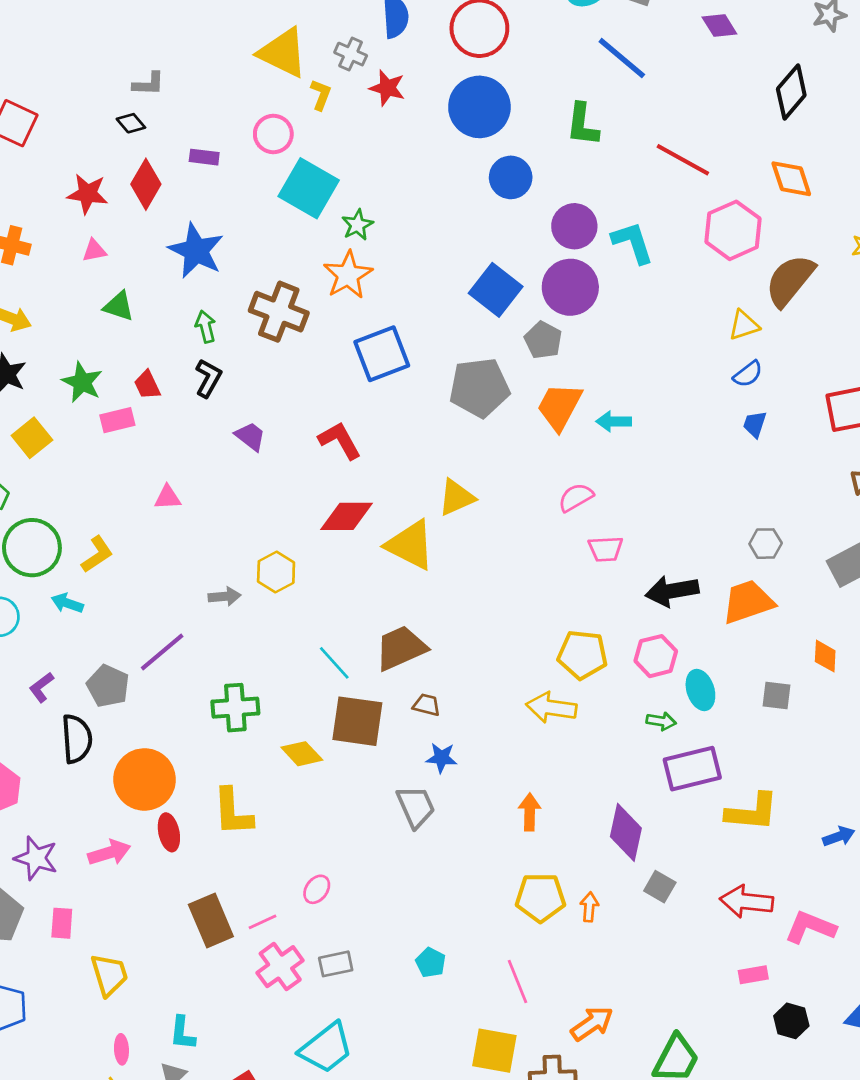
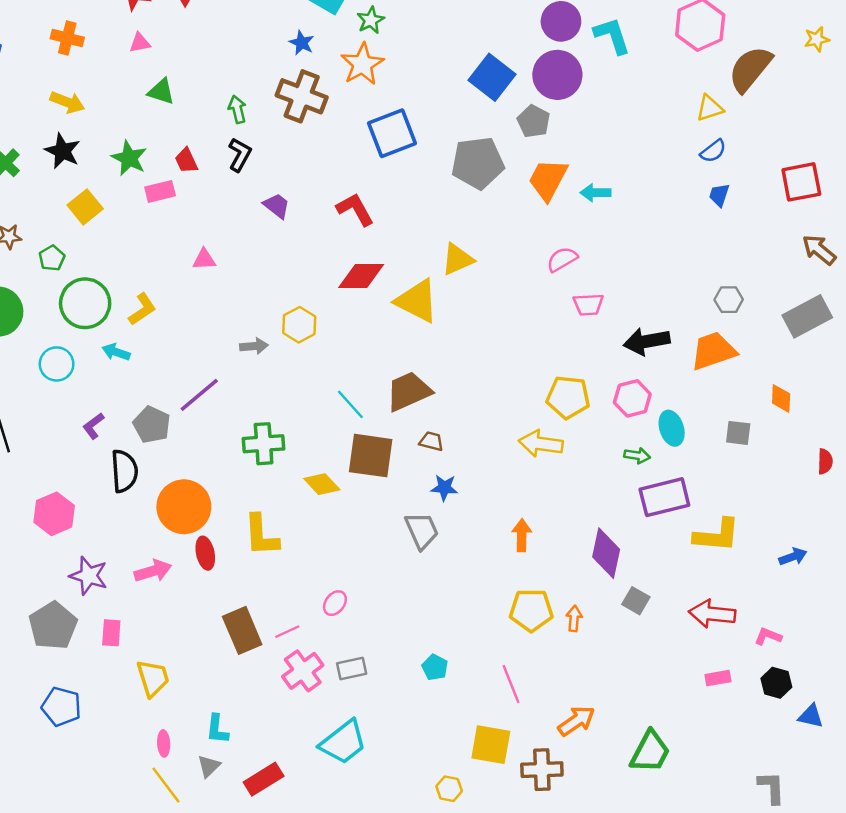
blue star: (196, 251) -> (302, 43), moved, size x0.5
pink L-shape: (810, 927) -> (768, 636), size x0.6
black hexagon: (791, 1021) -> (776, 683), moved

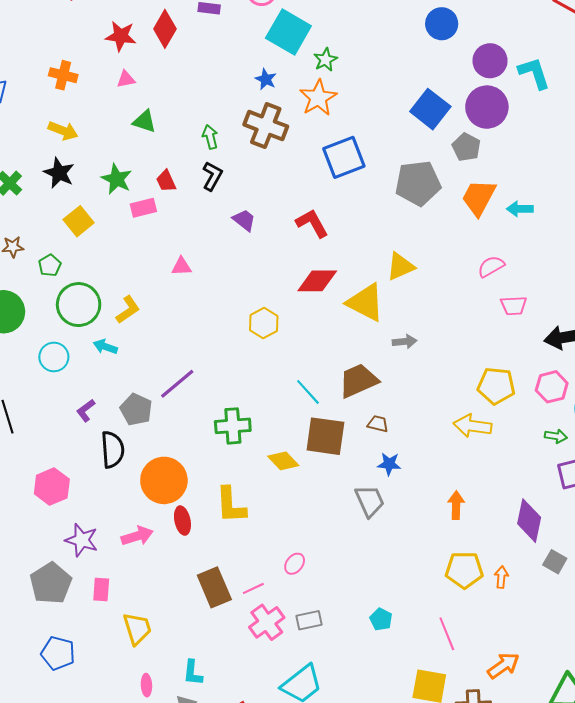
gray arrow: (254, 346) -> (405, 342), moved

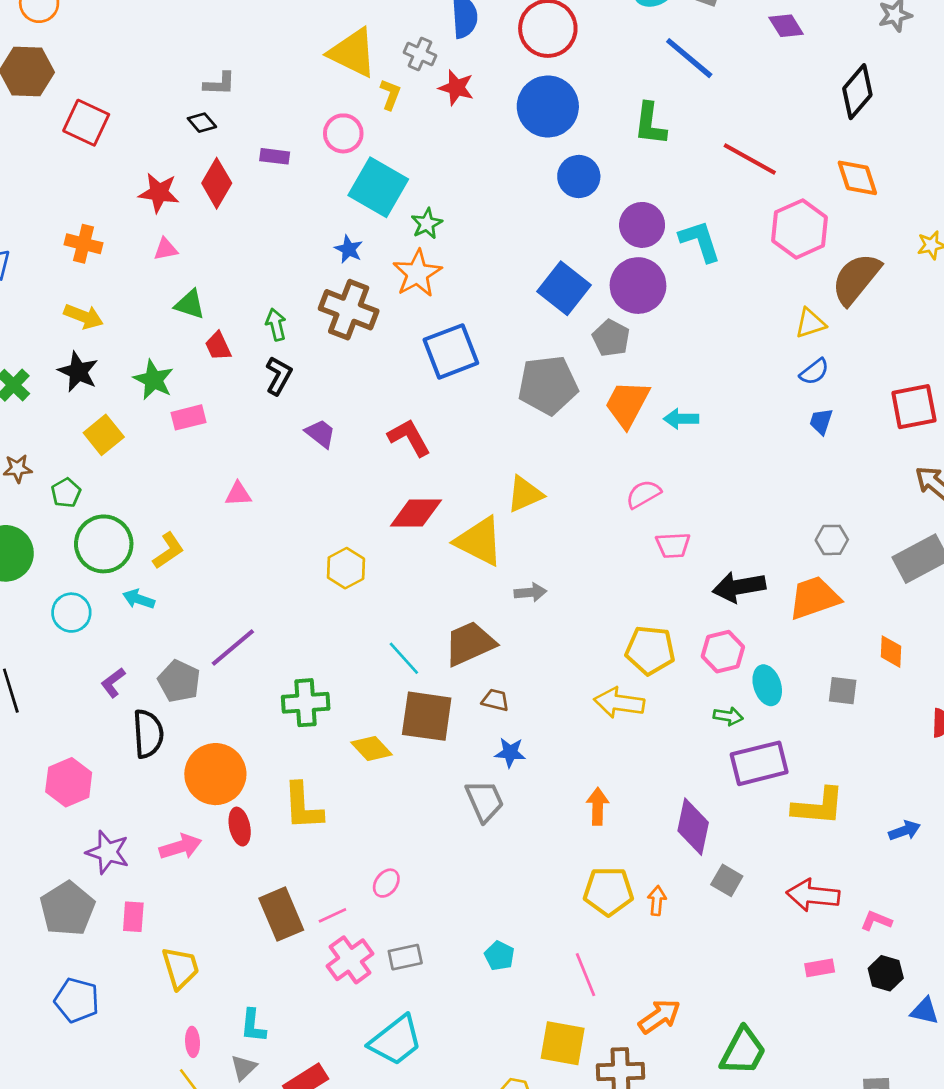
red trapezoid: (166, 181) -> (218, 346), moved

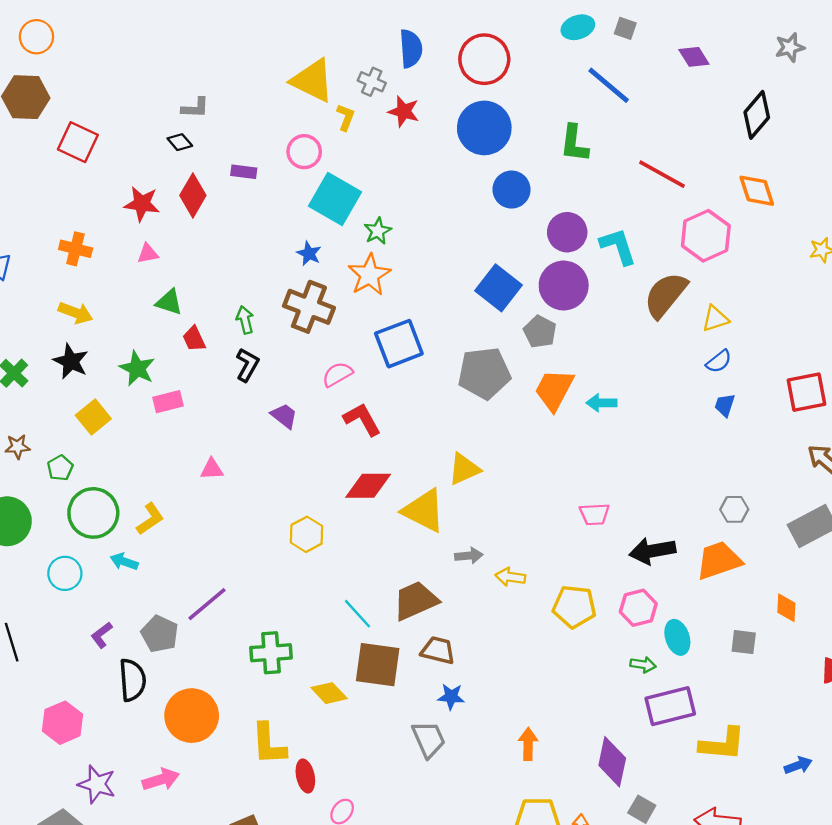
brown semicircle: (856, 279) -> (666, 295), moved
pink semicircle: (643, 494) -> (337, 374), moved
brown trapezoid: (495, 700) -> (438, 650), size x1.4
yellow arrow: (619, 703) -> (510, 577), moved, size x0.7
red ellipse: (240, 827) -> (305, 776), moved

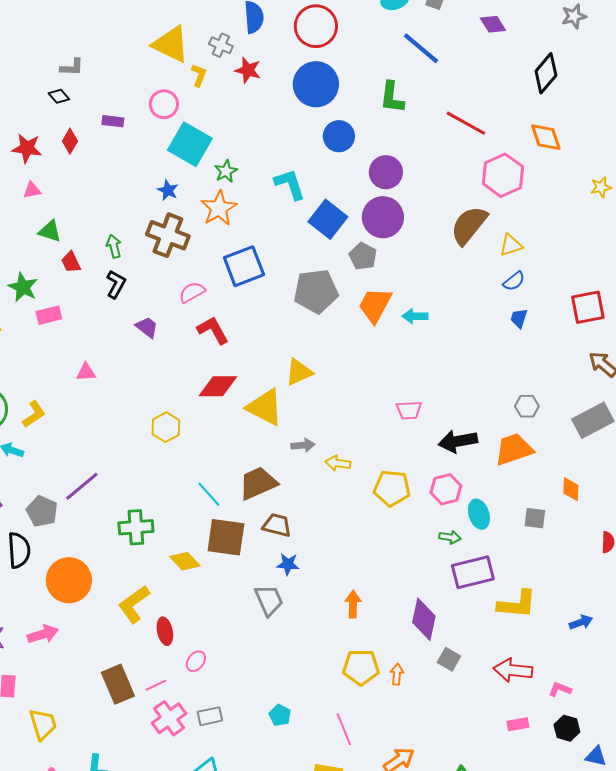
red diamond: (193, 195) -> (70, 141), size x0.7
cyan L-shape: (618, 246) -> (290, 184), moved
yellow L-shape: (269, 744) -> (134, 604), turned 57

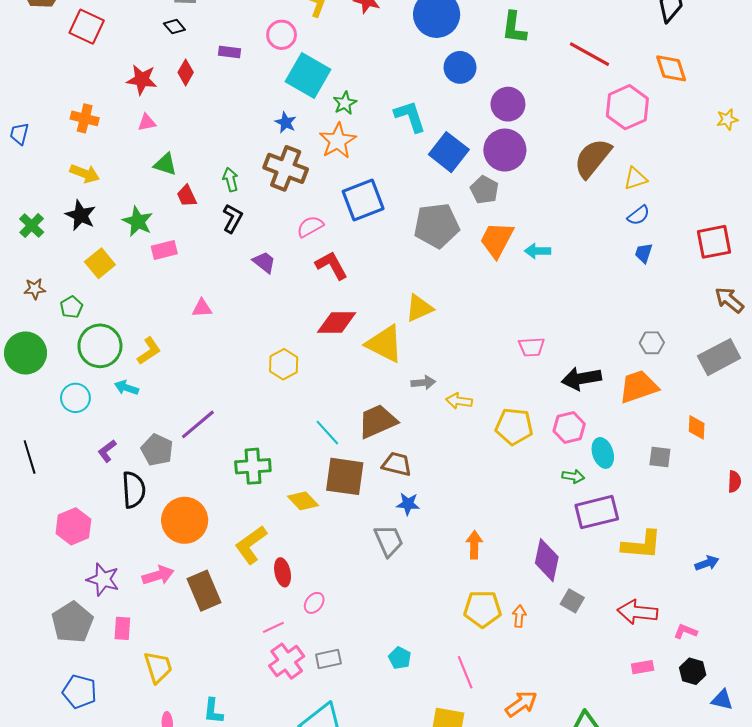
brown rectangle: (118, 684) -> (204, 591), moved

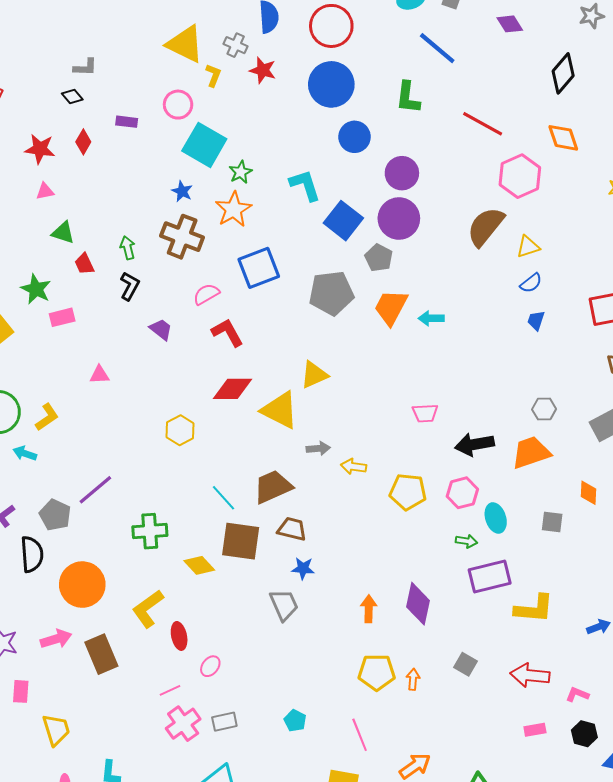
purple diamond: (547, 560) -> (418, 604), moved

